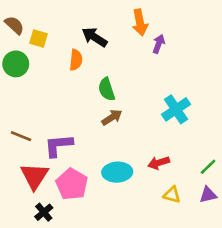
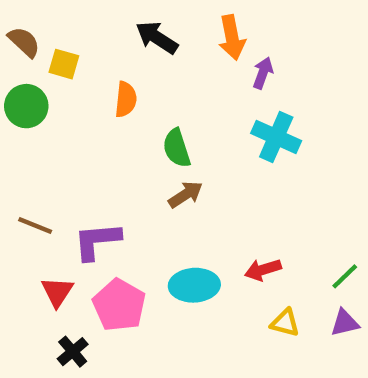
black arrow: (95, 37) -> (157, 38), moved
cyan cross: (176, 109) -> (276, 137), moved, turned -32
red triangle: (34, 176) -> (57, 292), size x0.7

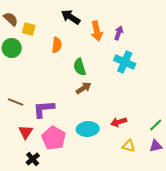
orange arrow: (232, 38) -> (97, 31), moved

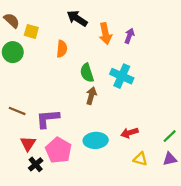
cyan cross: (125, 62) -> (122, 76), moved
brown arrow: (84, 88) -> (91, 96), turned -42
black cross: (33, 159) -> (36, 164), moved

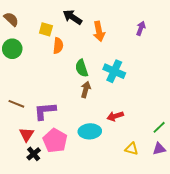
yellow square: (31, 31) -> (46, 29), moved
purple arrow: (129, 36) -> (141, 28), moved
red arrow: (129, 133) -> (115, 116), moved

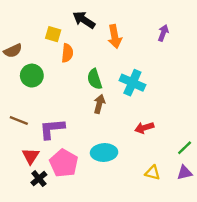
brown semicircle: (11, 19) -> (13, 51), moved, turned 112
green circle: (12, 49) -> (32, 76), moved
red arrow: (115, 116) -> (144, 128), moved

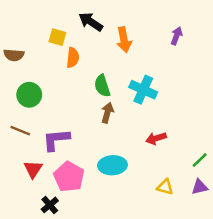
brown semicircle: (13, 51) -> (14, 55), turned 30
green circle: (32, 76) -> (29, 95), moved
black cross: (39, 179) -> (50, 205), moved

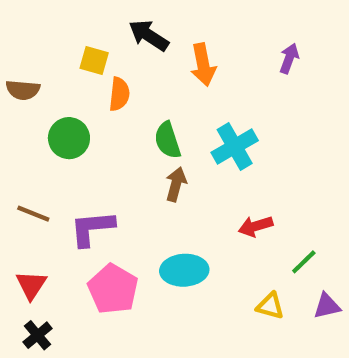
cyan cross: (143, 90) -> (235, 146), turned 36
green circle: (29, 95) -> (69, 138), moved
green line: (200, 160) -> (304, 262), moved
red triangle: (33, 169) -> (31, 285), moved
black cross: (50, 205) -> (37, 335), moved

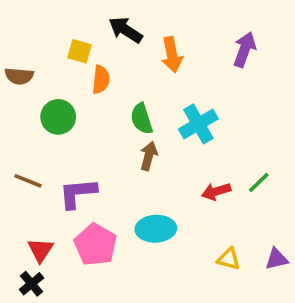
purple arrow: (289, 58) -> (245, 49), size x1.4
green line: (304, 262) -> (259, 183), moved
red triangle: (31, 285) -> (40, 250), moved

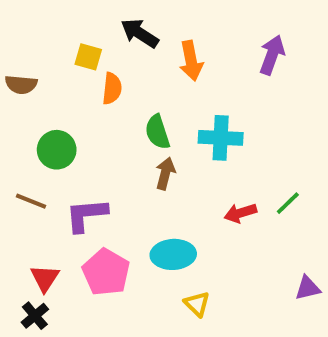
green circle: (58, 117) -> (57, 150), moved
cyan cross: (198, 124) -> (221, 138), turned 33
yellow triangle: (229, 259) -> (197, 304), moved, turned 30

